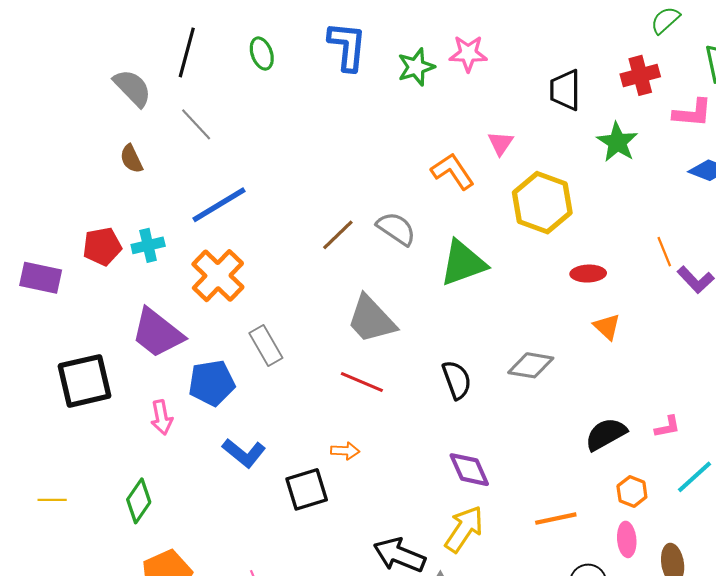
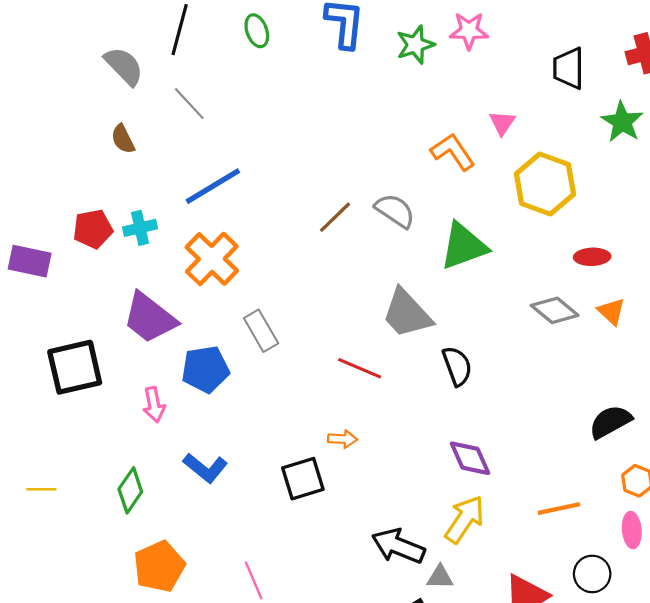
gray trapezoid: (371, 319) -> (407, 314), moved
gray diamond: (531, 365) -> (555, 310), moved, turned 30
blue L-shape: (244, 453) -> (205, 468), moved

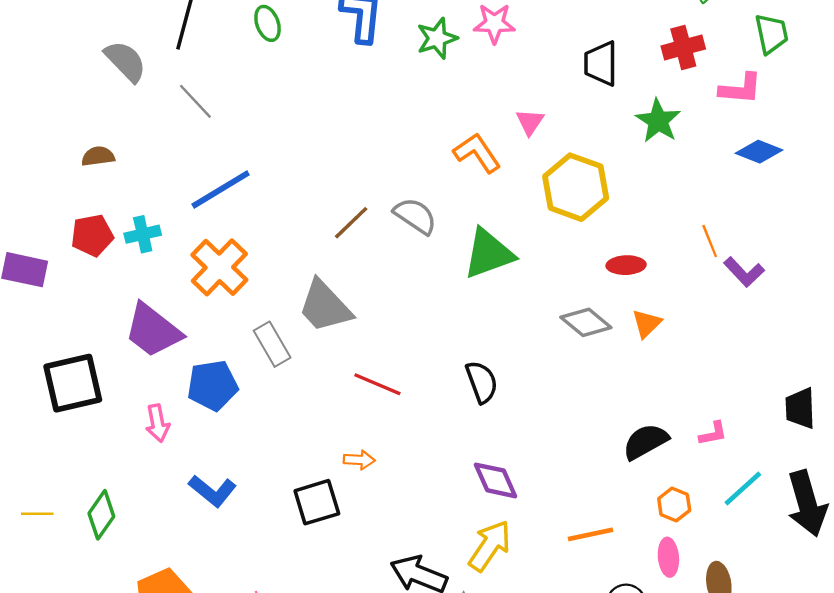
brown semicircle: (123, 139) -> (98, 156), moved, turned 108
orange triangle: (611, 311) -> (647, 324), turned 32
gray trapezoid: (407, 314) -> (325, 306), moved
green diamond: (130, 490) -> (101, 515), moved

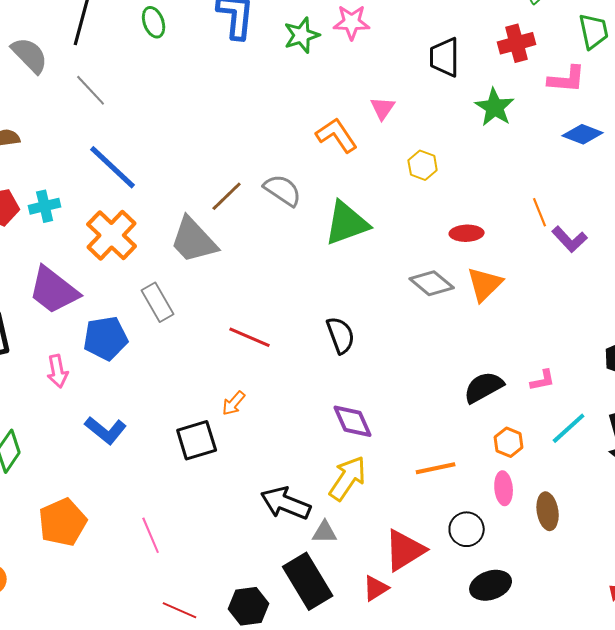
yellow hexagon: (576, 187) -> (423, 165), size x0.5
blue line: (221, 190) -> (113, 167), turned 74
gray trapezoid: (325, 306) -> (194, 240), moved
orange triangle: (647, 324) -> (485, 284), size x1.4
orange arrow: (359, 460) -> (234, 403), turned 128

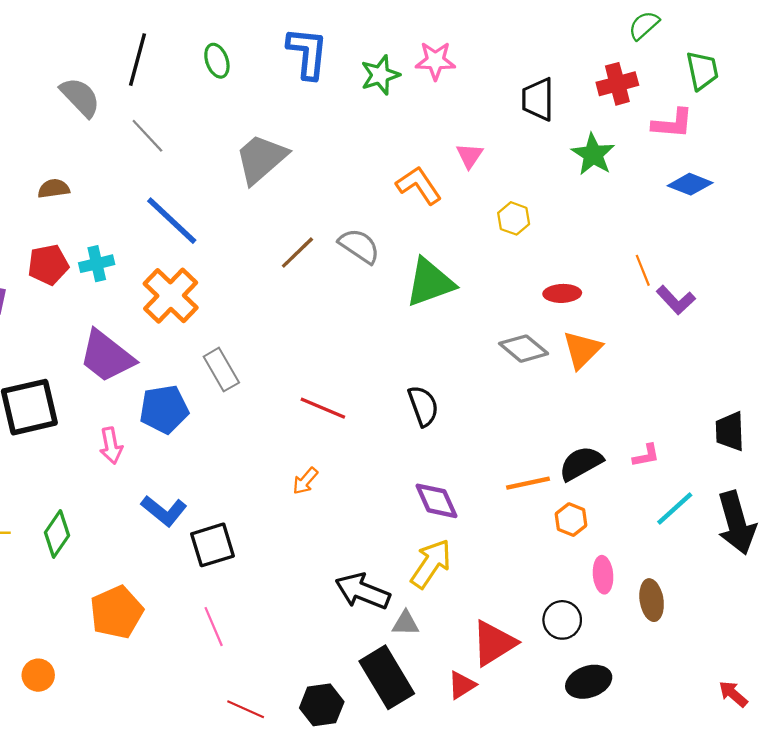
gray trapezoid: (194, 240) -> (261, 159), moved, turned 92
black square: (197, 440) -> (213, 545), moved
orange hexagon: (509, 442) -> (571, 520), moved
orange line: (436, 468) -> (528, 483), moved

